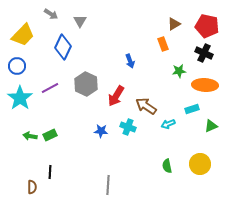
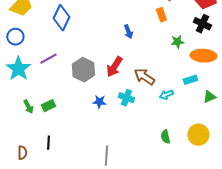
gray hexagon: (86, 84) -> (83, 70), moved
green arrow: (30, 136) -> (28, 107), turned -128
brown semicircle: (32, 187) -> (22, 153), moved

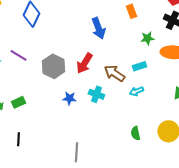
blue arrow: (128, 32) -> (98, 28), size x1.5
purple line: (48, 59) -> (18, 55), turned 60
cyan rectangle: (190, 80) -> (139, 66), moved

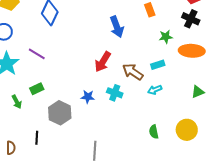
gray hexagon: (53, 66) -> (60, 113), moved
green rectangle: (18, 102) -> (37, 89), moved

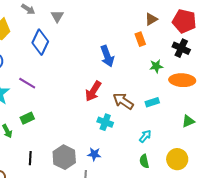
cyan rectangle: (158, 65) -> (152, 102), moved
cyan arrow: (155, 90) -> (145, 136), moved, turned 152
blue star: (88, 97) -> (94, 154), moved
gray hexagon: (60, 113) -> (64, 157), moved
black line: (37, 138) -> (30, 158), moved

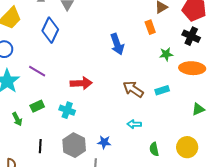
red arrow: (93, 91) -> (81, 83), moved, turned -125
cyan cross: (105, 122) -> (67, 110), moved
cyan arrow: (145, 136) -> (134, 124), moved, turned -128

